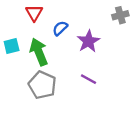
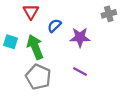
purple star: (88, 41) -> (80, 37), turned 30
cyan square: (12, 46) -> (11, 42), turned 32

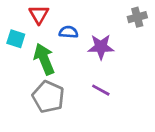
blue semicircle: (54, 26) -> (68, 32), turned 48
cyan square: (11, 42) -> (16, 39), moved

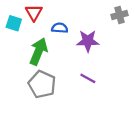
cyan square: (16, 39) -> (14, 23), moved
green arrow: (44, 59) -> (39, 51), turned 44

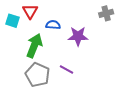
purple line: (88, 78) -> (67, 70), moved

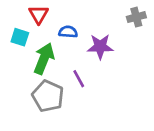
cyan square: (12, 21) -> (20, 37), moved
purple line: (67, 70) -> (79, 79), moved, turned 32

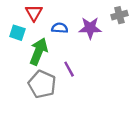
purple star: (100, 47) -> (90, 28), moved

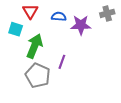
blue semicircle: (60, 28) -> (59, 17), moved
purple line: (69, 69) -> (62, 62), turned 48

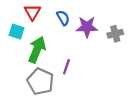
gray cross: (107, 13) -> (115, 34), moved
blue semicircle: (59, 17) -> (63, 18), turned 56

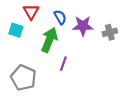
green arrow: (37, 50) -> (49, 40), moved
gray pentagon: (40, 81) -> (23, 78), moved

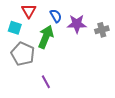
purple line: (63, 64) -> (46, 82), moved, turned -48
gray pentagon: (23, 78) -> (23, 54), moved

